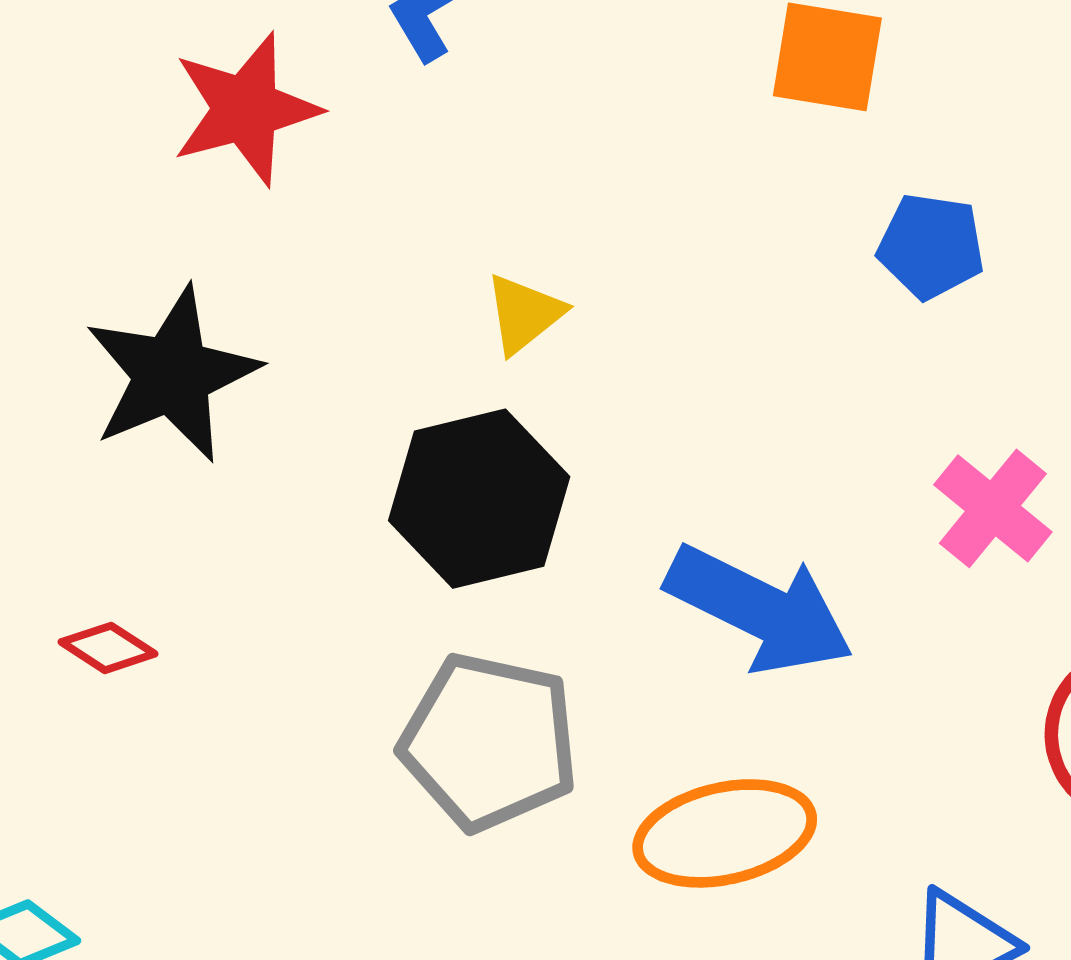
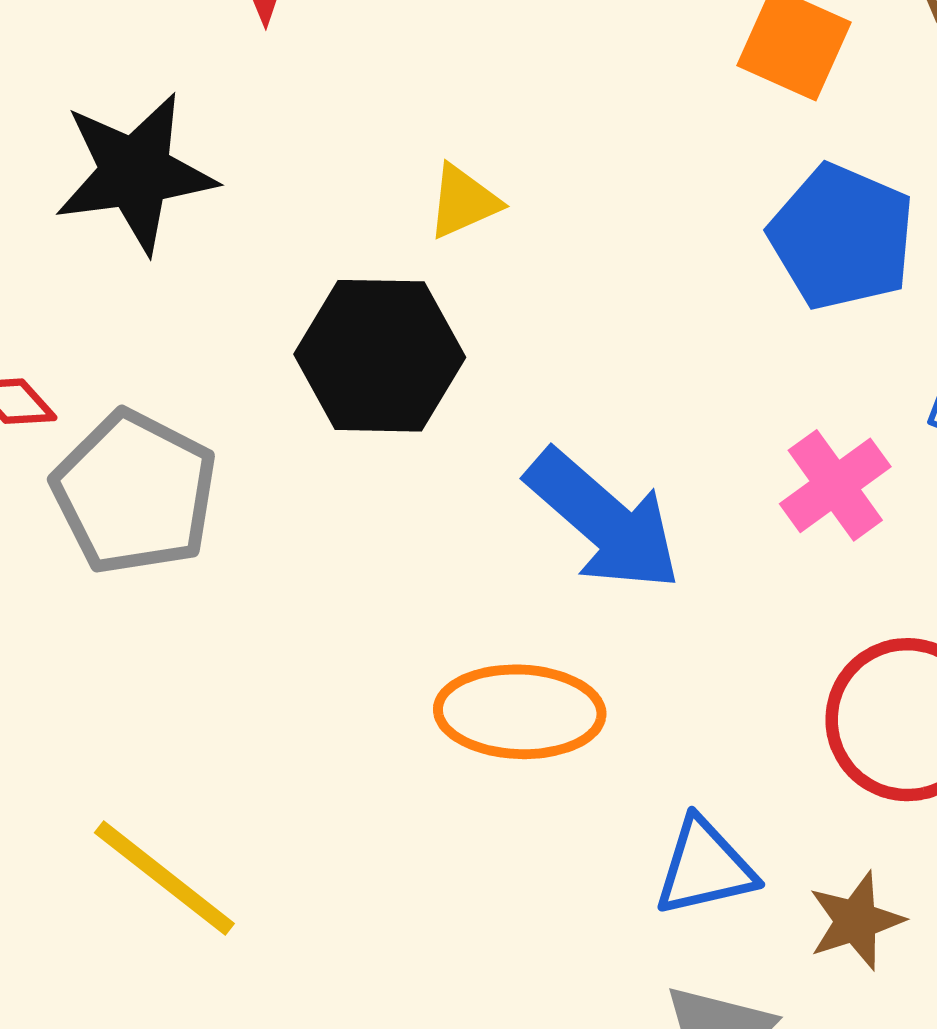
blue pentagon: (931, 246) -> (842, 237), size x1.5
gray pentagon: (489, 742) -> (135, 493), moved

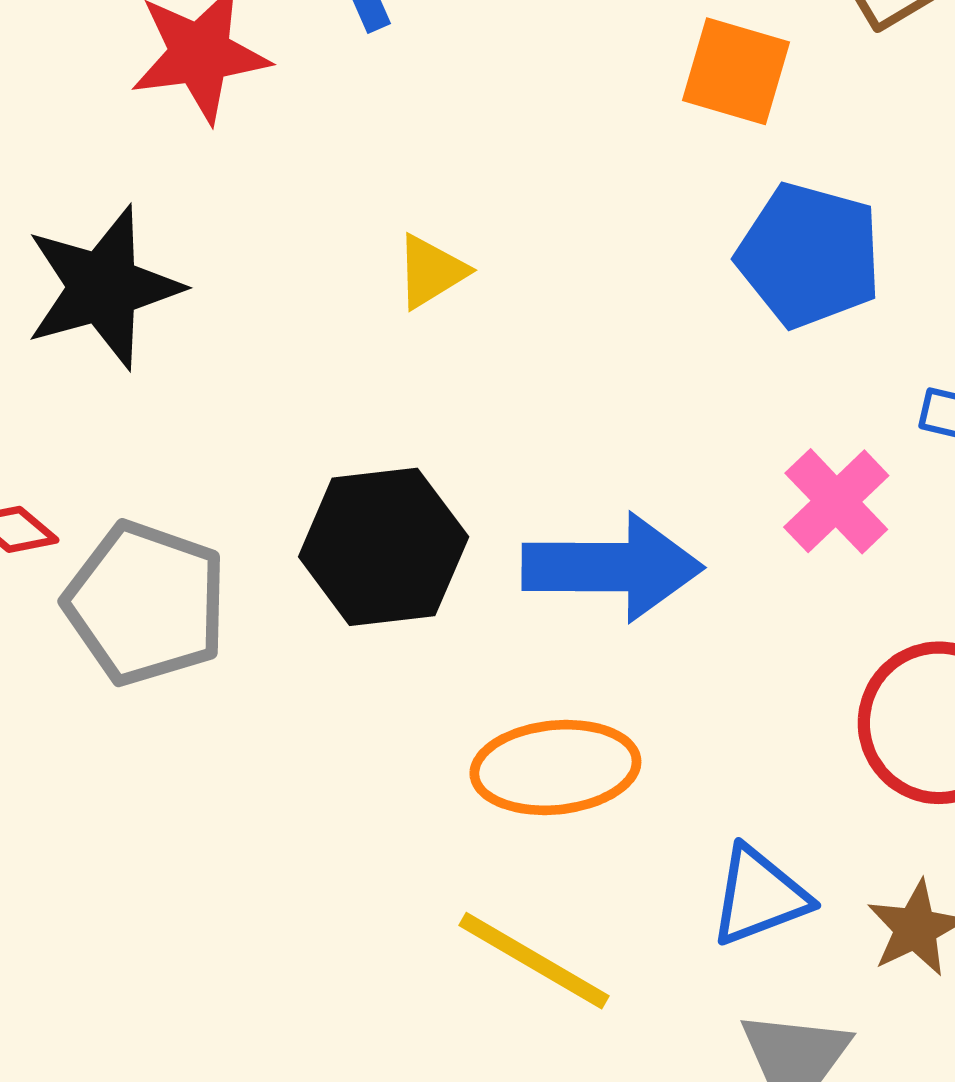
black hexagon: (380, 356) -> (384, 547), moved
blue arrow: (604, 520) -> (612, 567), turned -33
yellow line: (164, 878) -> (534, 961), moved

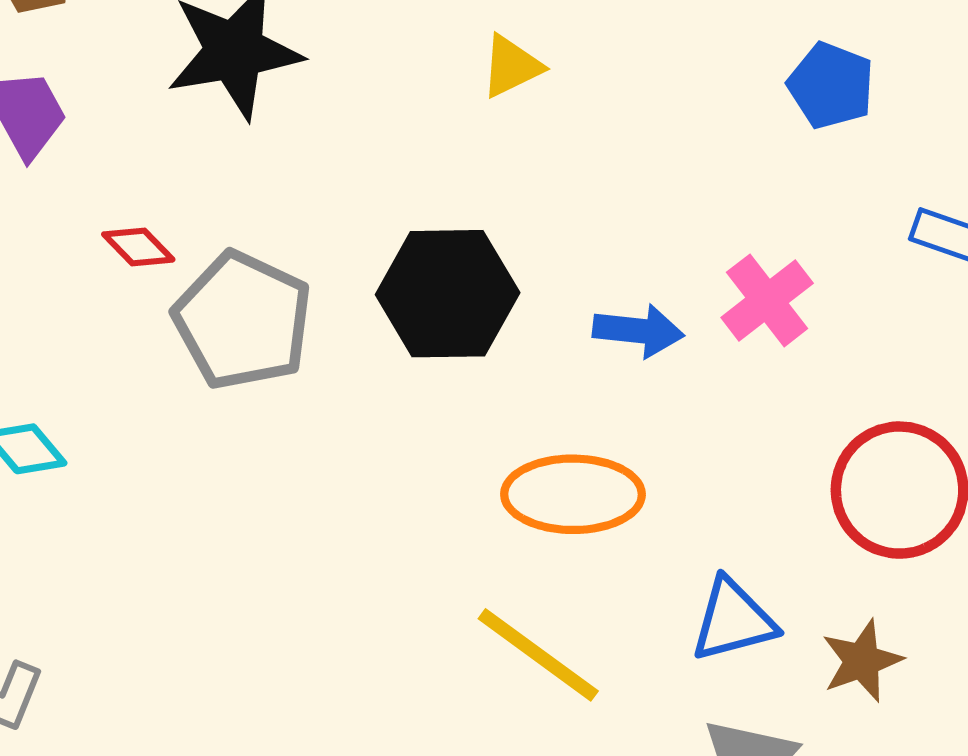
blue pentagon: (809, 255) -> (831, 86), size x0.7
pink cross: (836, 501) -> (767, 300), moved
blue arrow: (612, 567) -> (638, 331), size x0.6

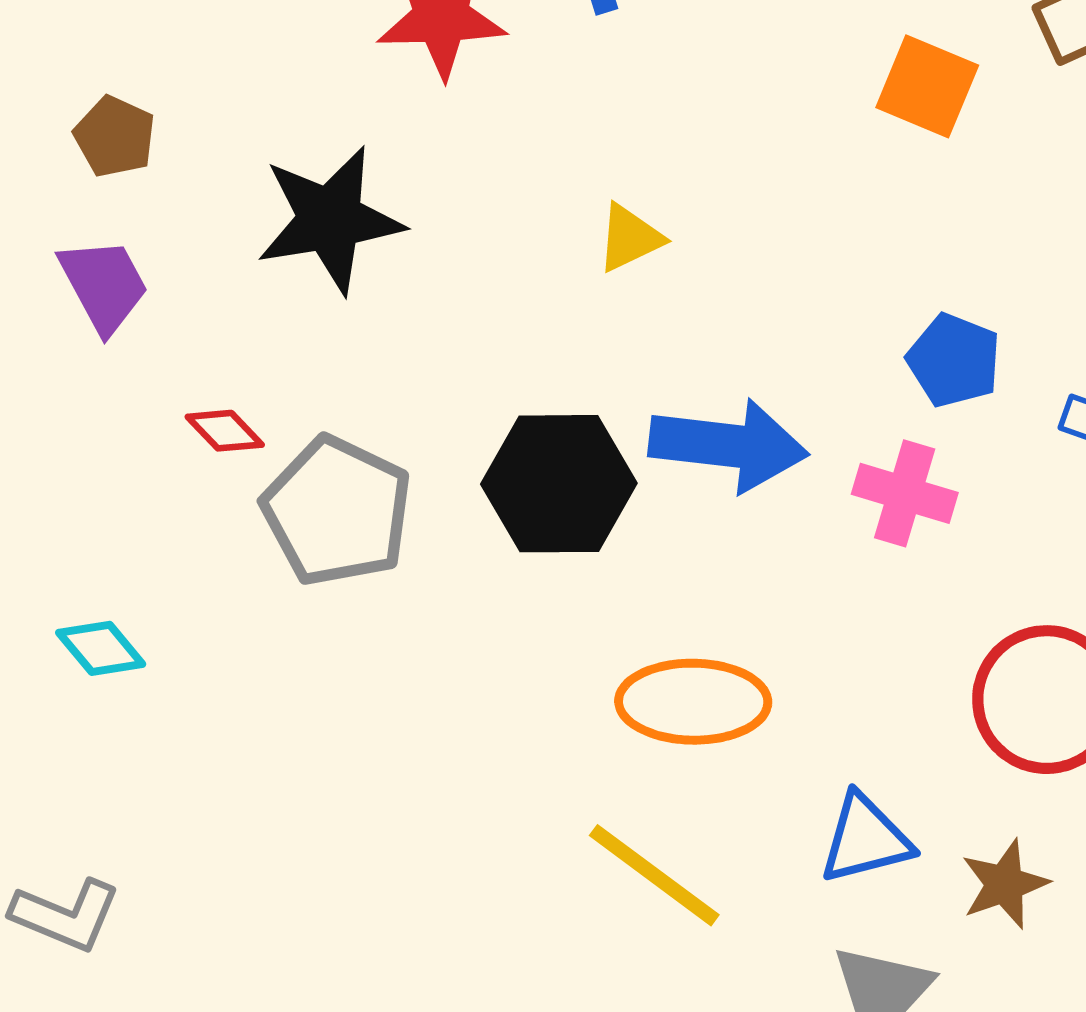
blue pentagon: (831, 86) -> (954, 360), moved
pink cross: (767, 300) -> (905, 493), turned -36
blue arrow: (638, 331) -> (729, 445), moved, size x1.6

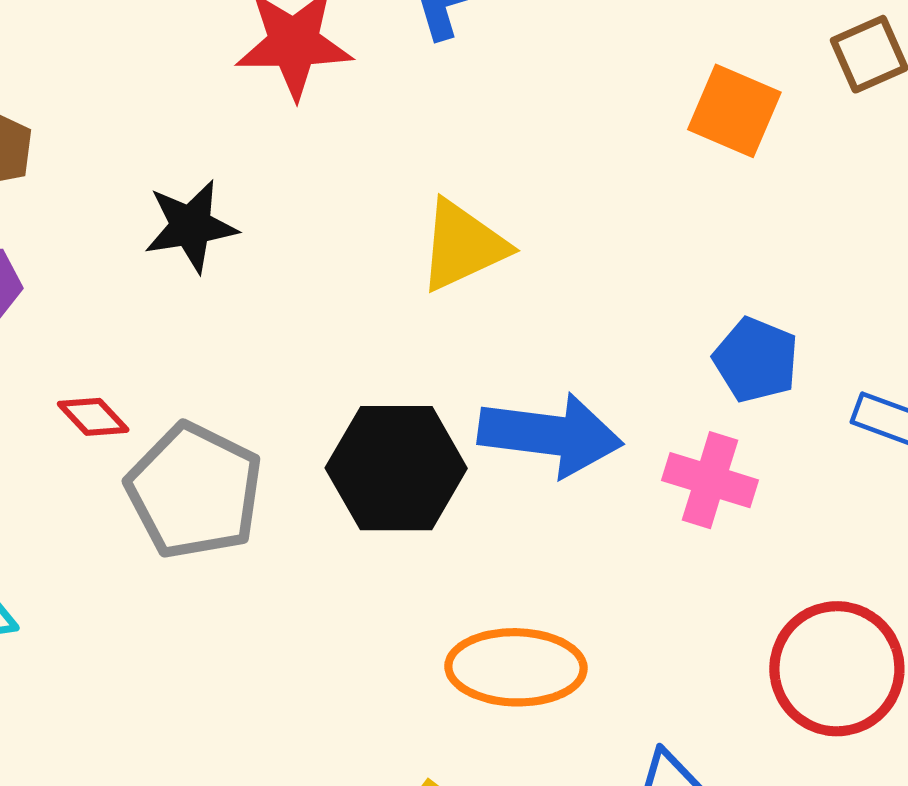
black star: (330, 220) -> (191, 226), size x0.7
yellow triangle: (630, 238) -> (463, 246), size x1.5

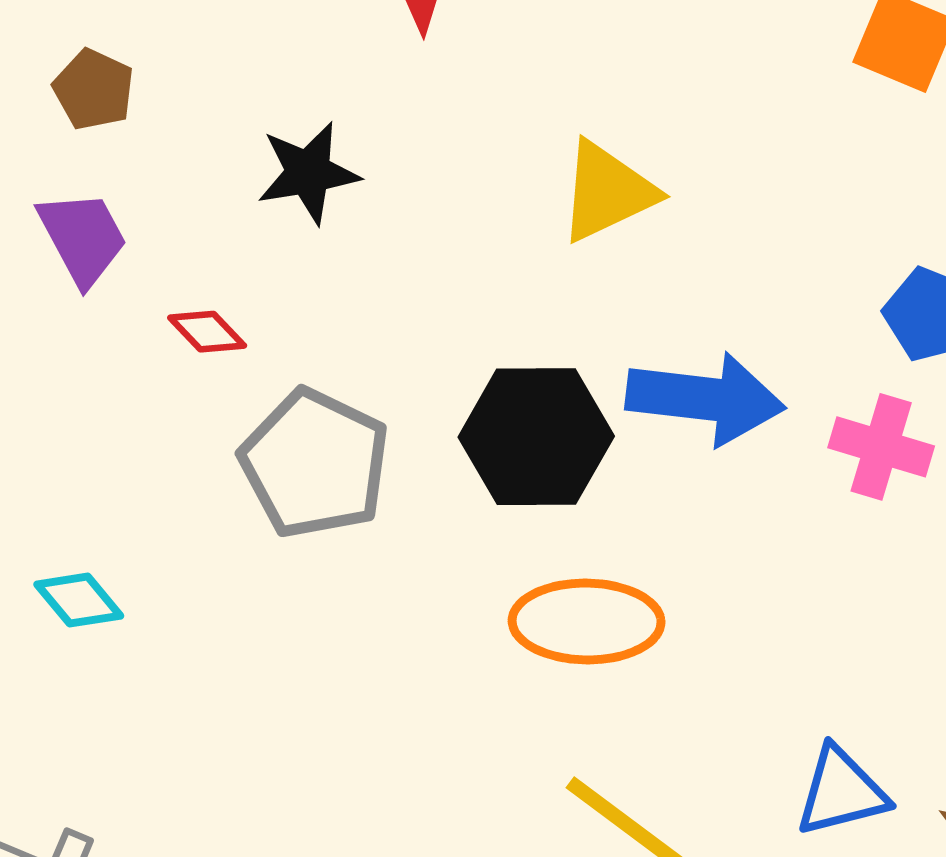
red diamond: (93, 417) -> (207, 332), moved
orange ellipse: (516, 667) -> (587, 621), moved

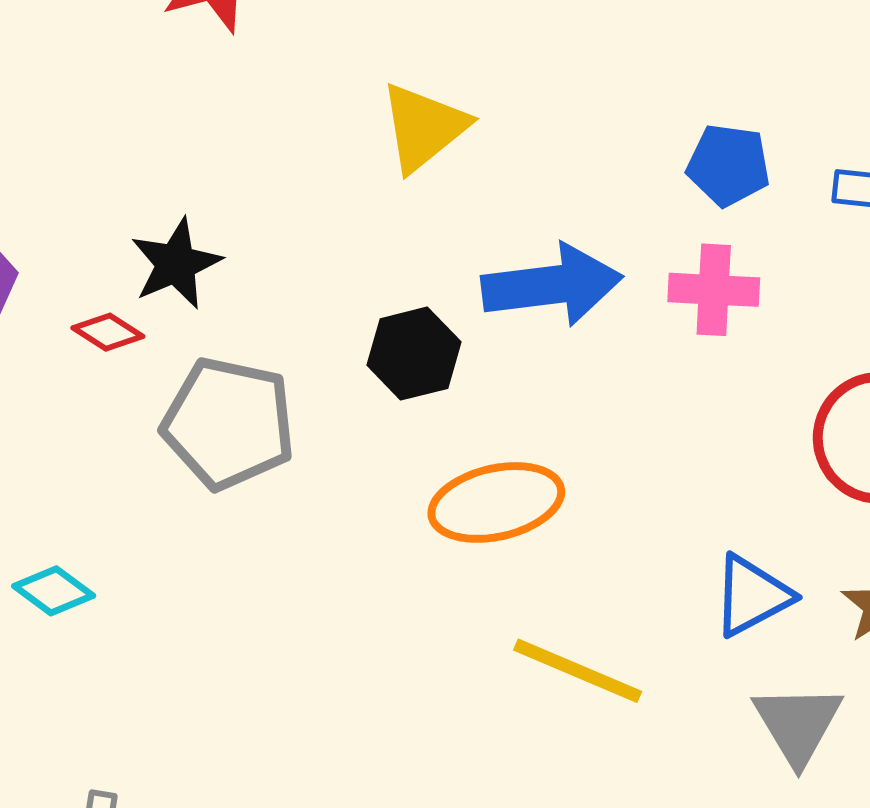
black star: (308, 173) -> (176, 264), moved
black hexagon: (536, 437) -> (414, 354), size x0.7

